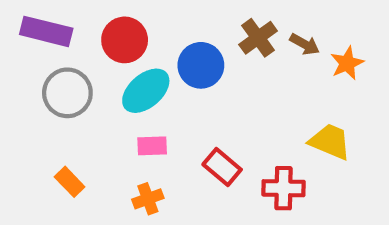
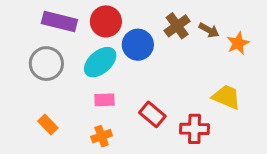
purple rectangle: (46, 31) -> (59, 21), moved
red circle: (125, 40) -> (106, 21), moved

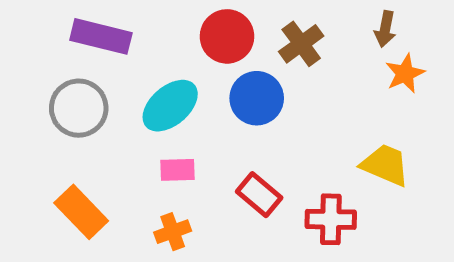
red circle: (106, 21) -> (227, 36), moved
brown arrow: (209, 30) -> (385, 29), moved, turned 72
blue circle: (138, 45) -> (257, 98), moved
orange rectangle: (48, 125) -> (81, 212), size x1.5

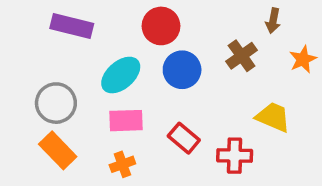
brown cross: (301, 44) -> (242, 56), moved
orange star: (405, 73) -> (303, 59), moved
gray circle: (79, 108) -> (56, 103), moved
pink rectangle: (178, 170) -> (126, 121), size x1.4

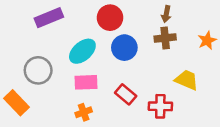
brown arrow: (273, 21) -> (166, 14), moved
purple rectangle: (72, 26) -> (49, 18), turned -36
brown cross: (242, 56) -> (165, 38), turned 30
orange rectangle: (58, 150) -> (17, 103), moved

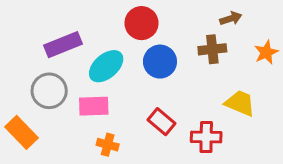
brown arrow: (166, 14) -> (231, 18), moved, turned -119
purple rectangle: (49, 18) -> (63, 45), moved
pink rectangle: (86, 82) -> (94, 106), moved
orange cross: (84, 112) -> (108, 145), turned 35

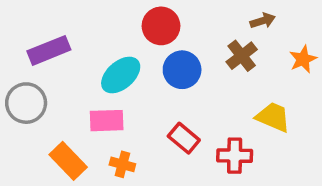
purple rectangle: (63, 45) -> (49, 50), moved
brown cross: (212, 49) -> (242, 56), turned -32
gray circle: (49, 91) -> (26, 103), moved
orange rectangle: (21, 132) -> (68, 161), moved

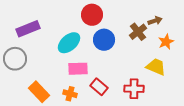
brown arrow: (263, 21) -> (155, 21), moved
orange star: (303, 59) -> (166, 42), moved
pink rectangle: (107, 121) -> (78, 69), moved
red rectangle: (184, 138) -> (99, 87), moved

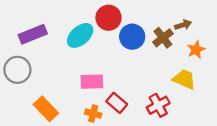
blue circle: (104, 40) -> (132, 37), moved
cyan ellipse: (69, 43) -> (80, 35), moved
red cross: (134, 89) -> (158, 105), turned -30
orange cross: (70, 94) -> (93, 114), moved

